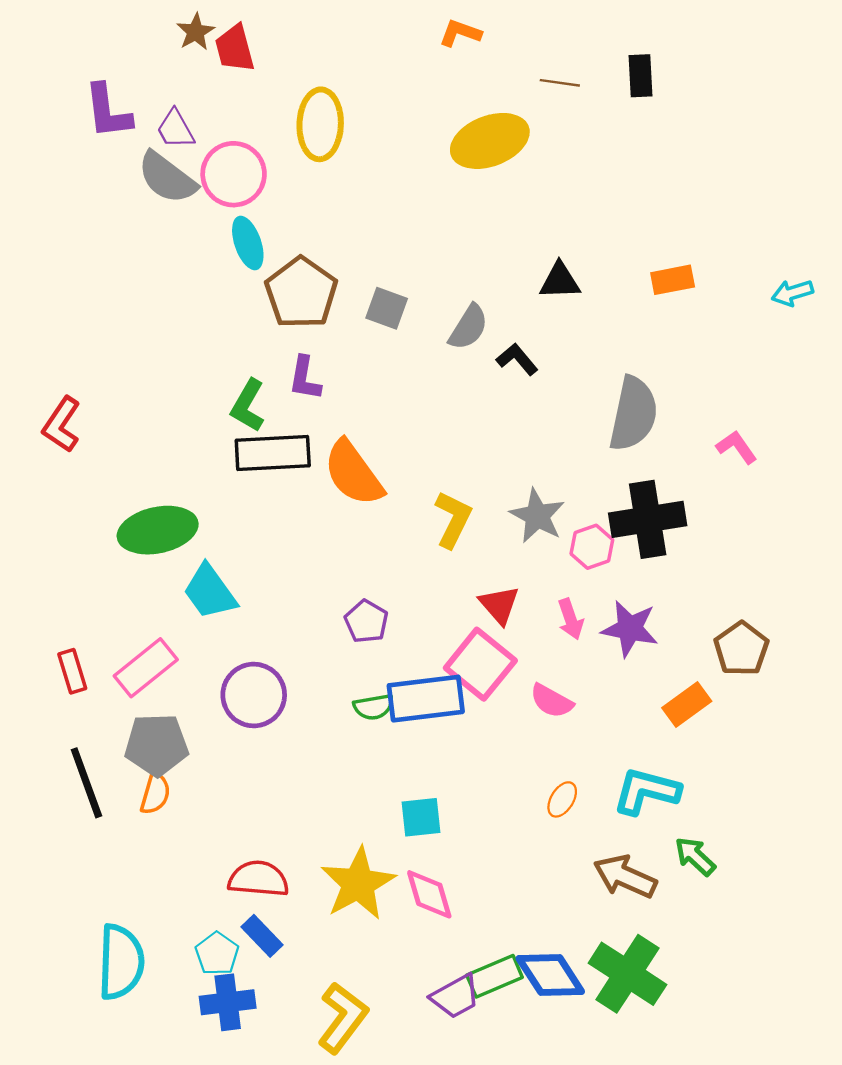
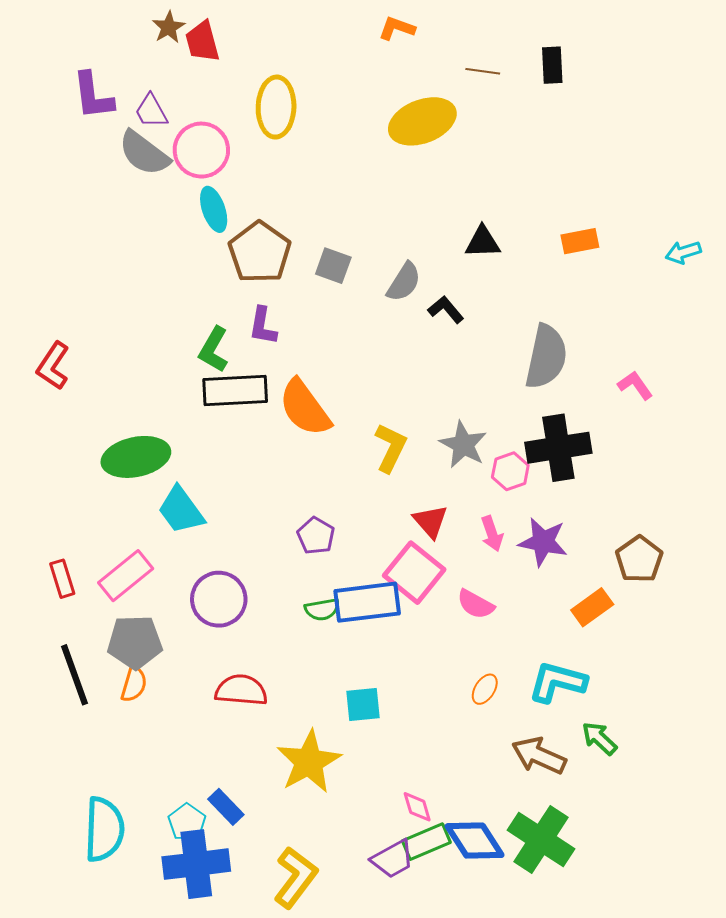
red semicircle: (258, 879) -> (241, 690), moved
pink diamond: (429, 894) -> (417, 807), moved, size x0.7
blue cross: (228, 1002) -> (196, 864), size x1.4

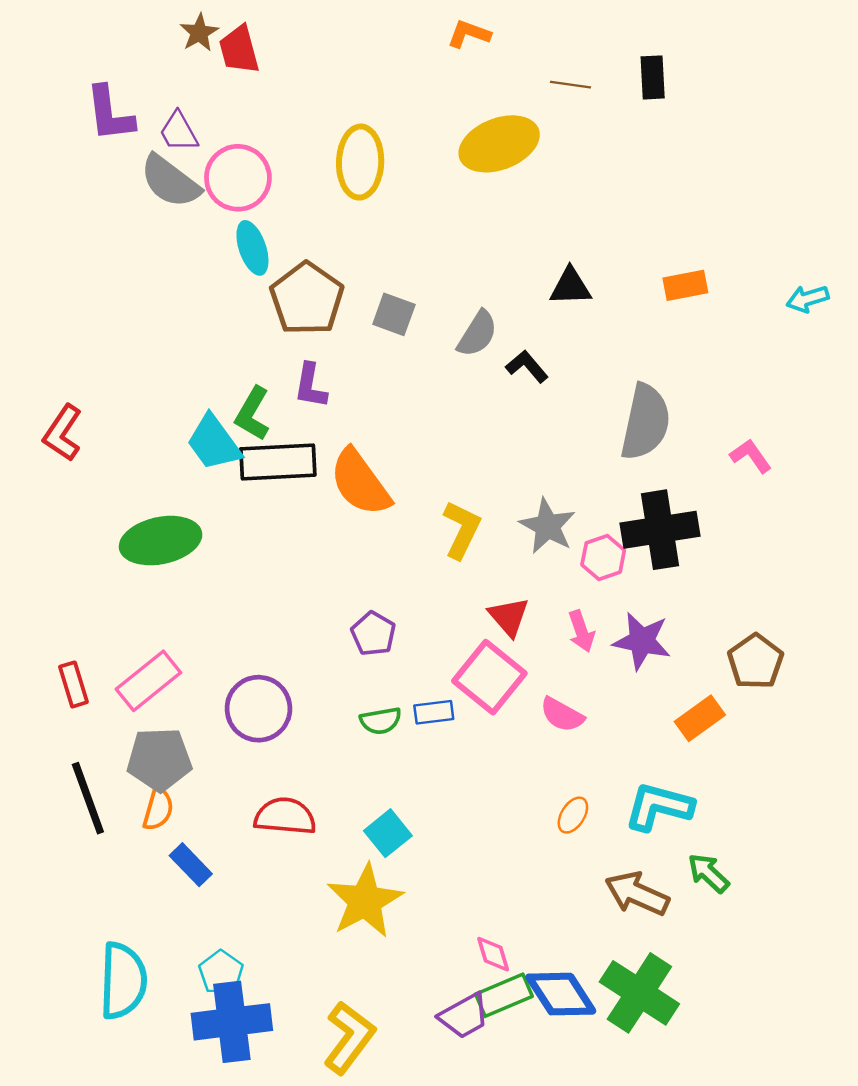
yellow ellipse: (276, 107) -> (360, 162), moved
cyan trapezoid: (181, 510) -> (214, 443), moved
blue rectangle: (367, 602) -> (434, 712), size x0.5
cyan square: (363, 704) -> (388, 833), moved, turned -33
blue rectangle: (226, 807) -> (191, 865), moved

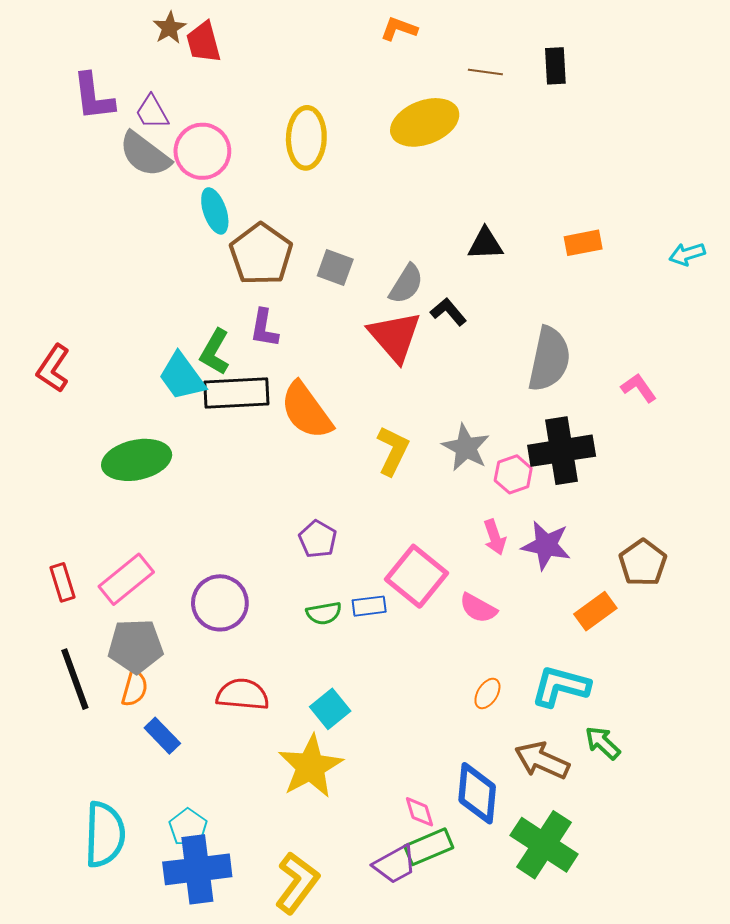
red triangle: (509, 617) -> (395, 336), moved, size x1.5
blue diamond: (561, 994) -> (477, 793), moved, turned 38

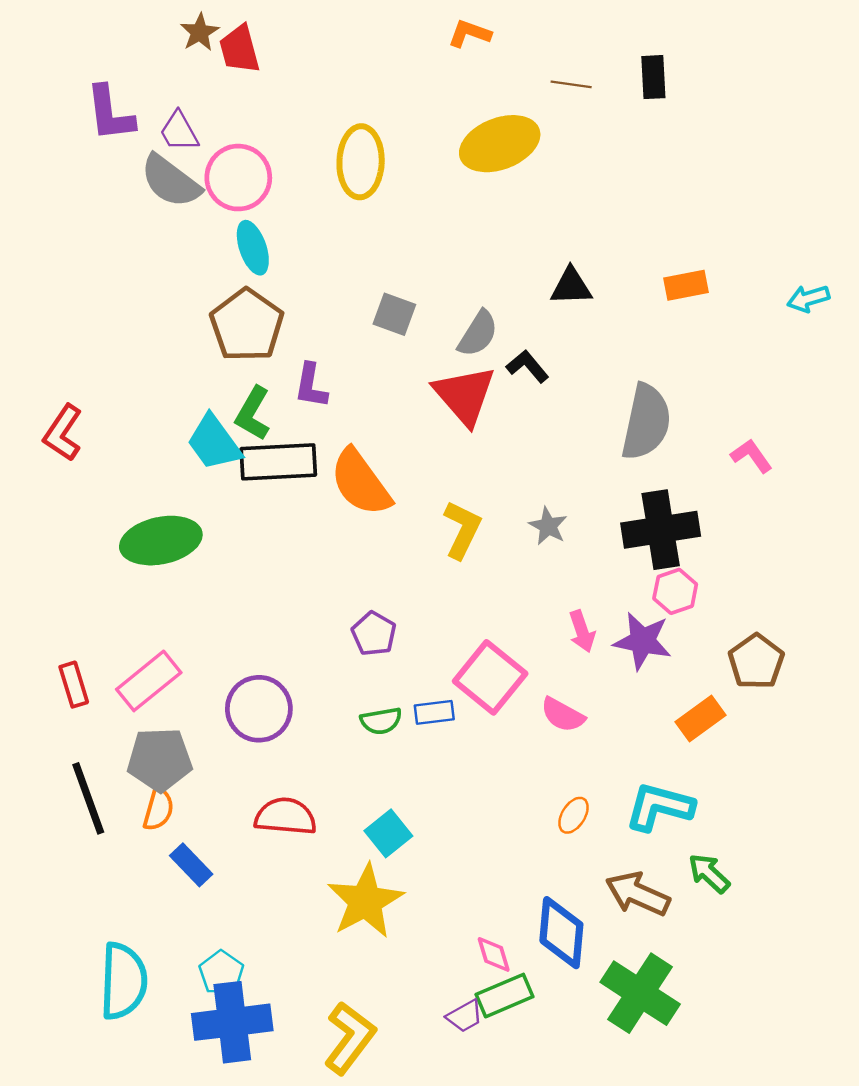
brown pentagon: (261, 254) -> (247, 325), moved
gray star: (466, 448) -> (548, 526), size x0.7
pink hexagon: (513, 474) -> (675, 591), moved
purple trapezoid: (395, 864) -> (465, 1016), size x0.7

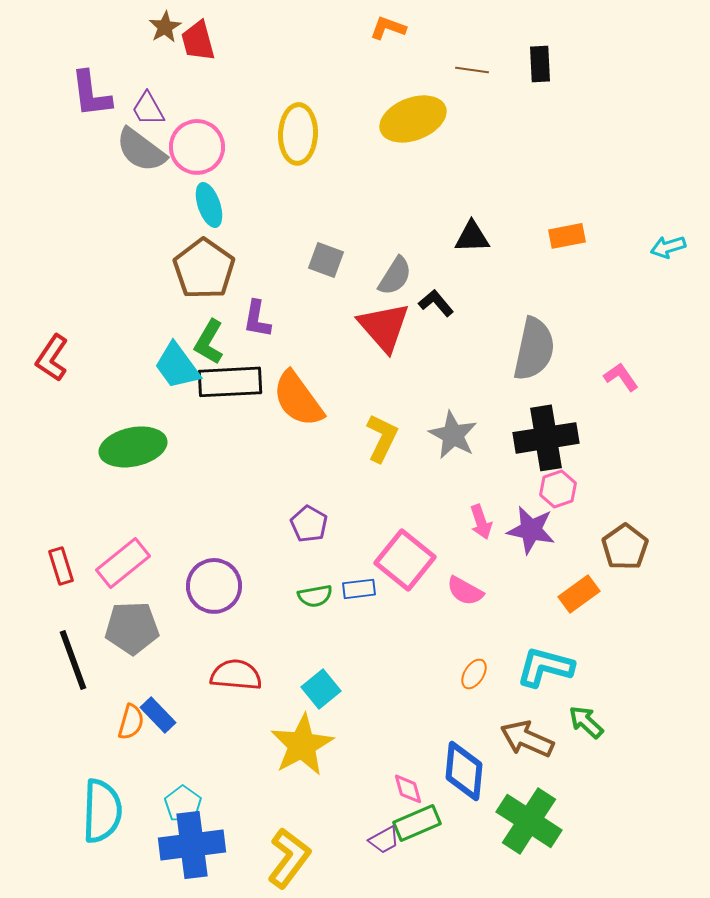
gray star: (548, 526) -> (453, 435), size x1.5
orange semicircle: (158, 809) -> (131, 722), moved

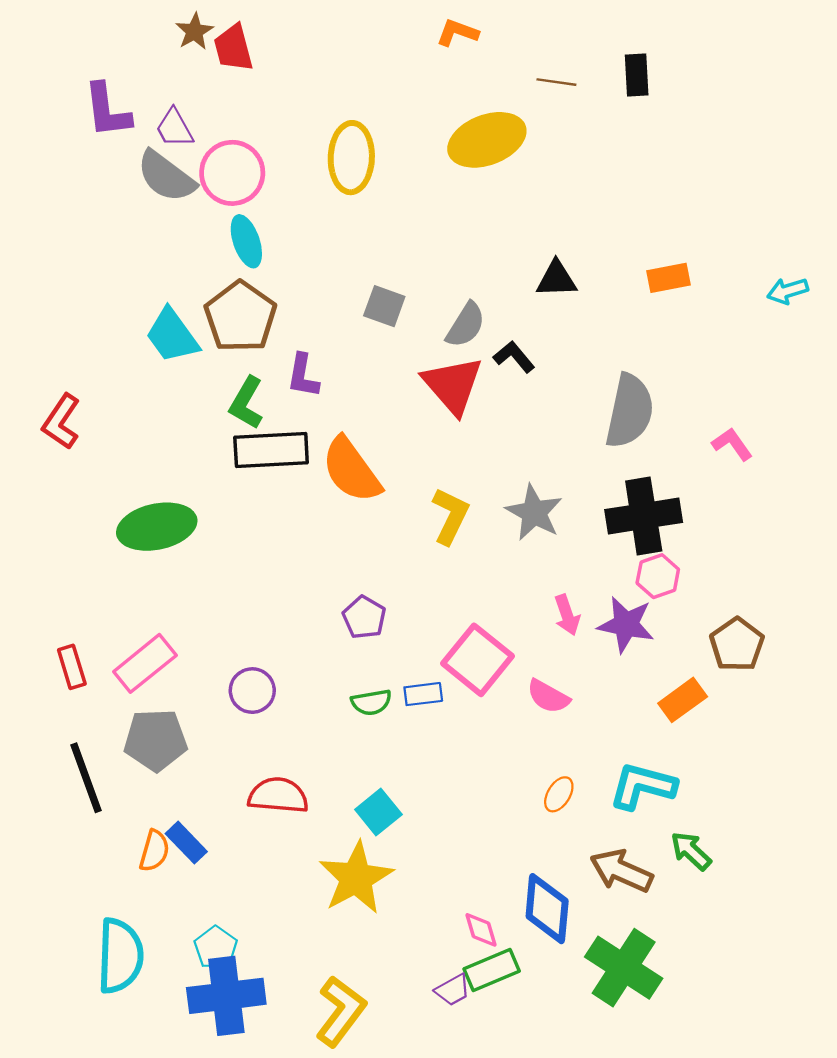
cyan trapezoid: (177, 366) -> (172, 336), moved
purple circle: (214, 586) -> (252, 691), size x0.7

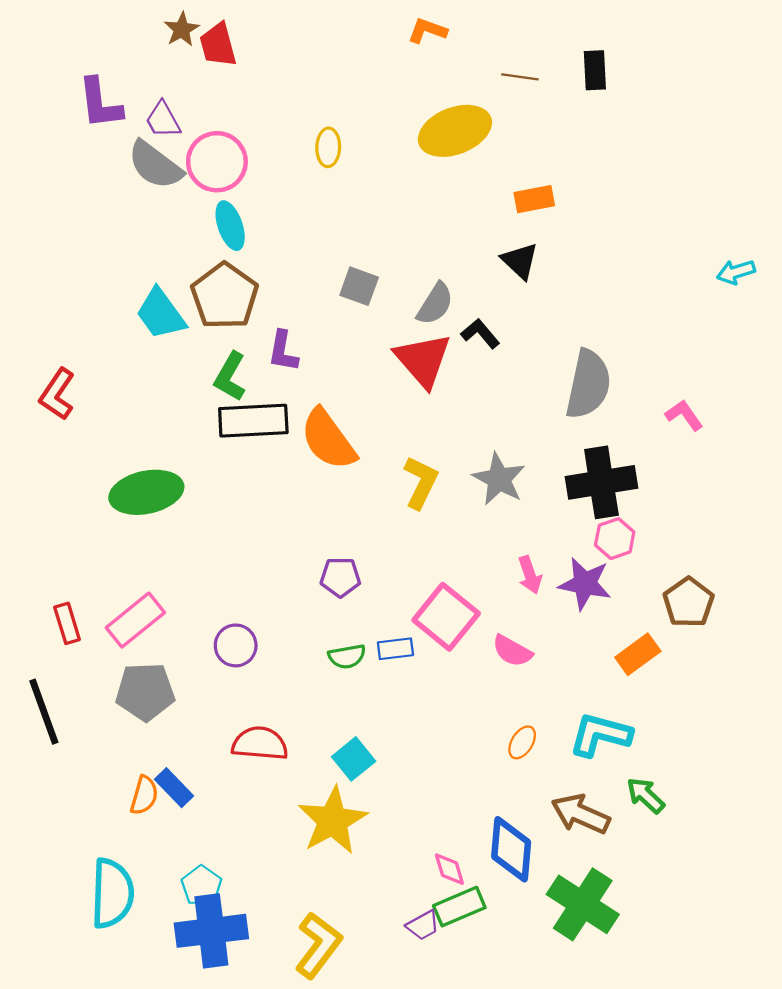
yellow ellipse: (351, 158) -> (328, 147), size x0.6
orange rectangle: (668, 278) -> (534, 199), moved
black triangle: (556, 279) -> (520, 261), turned 45
purple pentagon: (364, 617) -> (340, 577), turned -30
black line: (86, 778) -> (44, 712), moved

